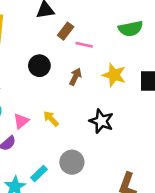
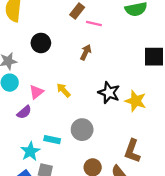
black circle: (39, 66) -> (41, 43), moved
yellow star: (114, 75) -> (136, 101), moved
cyan rectangle: (39, 173) -> (52, 140), turned 56

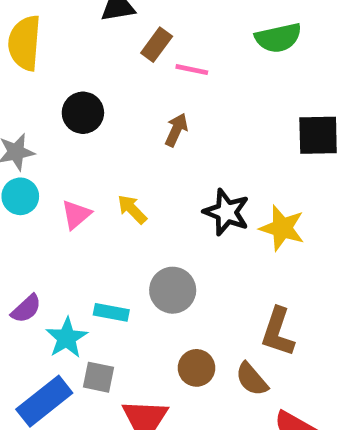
purple semicircle: (24, 112) -> (26, 309), moved

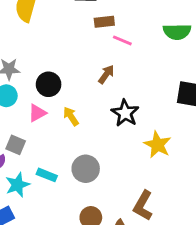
brown rectangle: (157, 45) -> (104, 22), turned 36
black circle: (83, 113) -> (49, 84), moved
black star: (226, 212) -> (125, 113), moved
gray square: (99, 377) -> (16, 145), moved

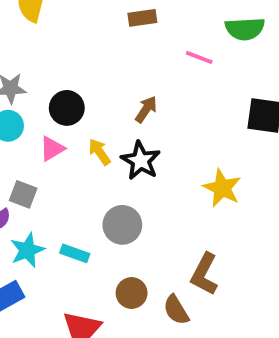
pink line: (122, 40) -> (199, 57), moved
brown arrow: (106, 74) -> (146, 109), moved
black star: (125, 113) -> (141, 161), moved
cyan rectangle: (47, 175) -> (75, 253), moved

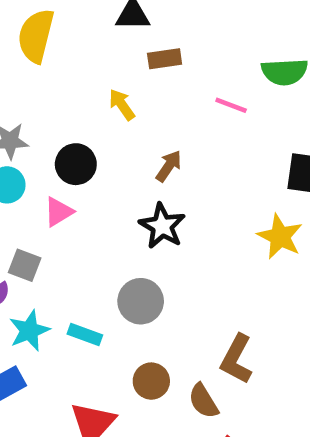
yellow arrow: (99, 152) -> (122, 105), moved
yellow star: (222, 188) -> (280, 237), moved

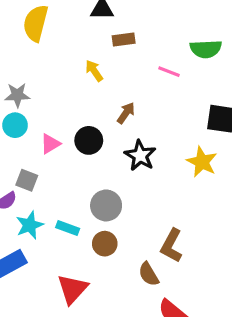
black circle: (76, 164) -> (89, 140), moved
black star: (162, 226) -> (140, 156), moved
brown circle: (151, 381) -> (105, 244), moved

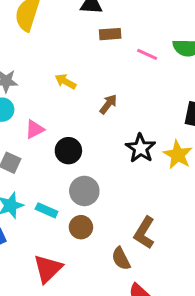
yellow arrow: (94, 71) -> (66, 82), moved, turned -30
pink line: (169, 72) -> (147, 54), moved
black circle: (89, 140) -> (68, 151), moved
black star: (140, 156) -> (141, 148), moved

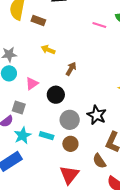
brown rectangle: (110, 34) -> (38, 21), moved, turned 32
brown arrow: (108, 104) -> (71, 69), moved
black star: (141, 148) -> (97, 115), moved
red triangle: (48, 269) -> (69, 175), moved

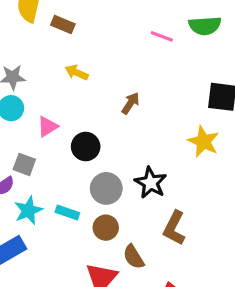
brown arrow: (71, 69) -> (130, 103), moved
brown semicircle: (99, 161) -> (134, 257), moved

